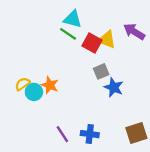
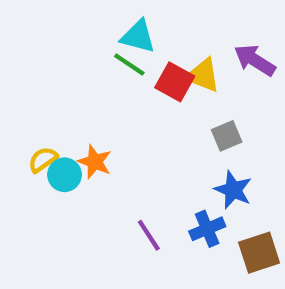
gray square: (101, 71) -> (227, 136), moved
blue star: (114, 87) -> (233, 190), moved
purple line: (62, 134) -> (149, 235), moved
blue cross: (90, 134) -> (207, 229), moved, turned -30

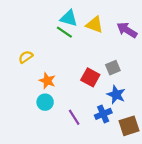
yellow triangle: (203, 75) -> (95, 25), moved
red square: (175, 82) -> (90, 77), moved
yellow semicircle: (43, 160) -> (26, 57), moved
cyan circle: (65, 175) -> (45, 102), moved

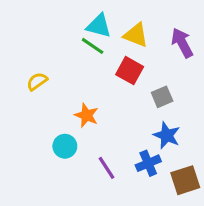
purple arrow: (127, 30) -> (182, 43), turned 30
red square: (90, 77) -> (130, 71), moved
orange star: (47, 81) -> (86, 115), moved

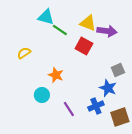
cyan triangle: (99, 26) -> (46, 17), moved
purple arrow: (182, 43) -> (107, 31), moved, turned 126
gray square: (162, 97) -> (118, 70), moved

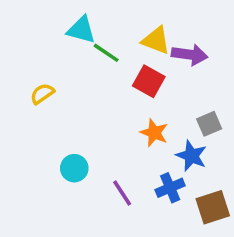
orange star: (56, 75) -> (154, 133), moved

